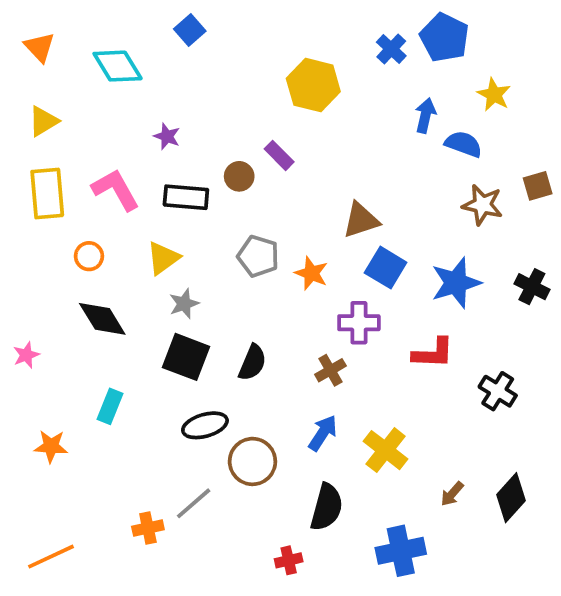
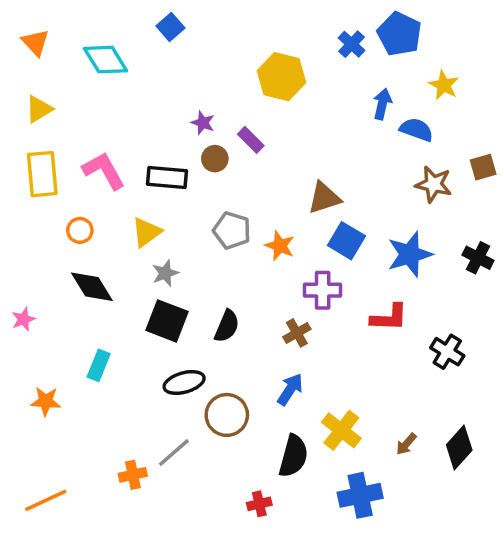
purple star: (167, 136) -> (203, 123), moved
yellow cross: (386, 450) -> (341, 430), moved

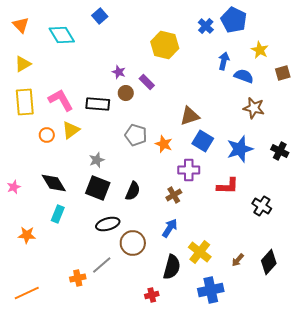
brown square: (483, 167) -> (283, 73), moved
yellow triangle: (146, 232) -> (71, 130), moved
black diamond: (92, 287) -> (54, 183), moved

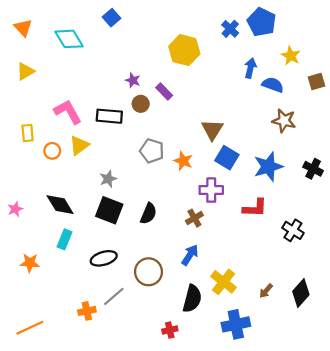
yellow rectangle: (25, 102) -> (28, 133), moved, size x0.6
brown triangle: (190, 116) -> (212, 130), turned -40
black ellipse: (108, 224) -> (104, 258), moved

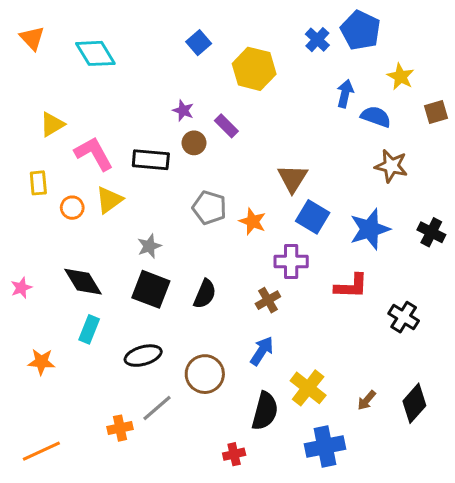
blue square: (112, 18) -> (199, 43), moved
yellow triangle: (25, 71) -> (52, 124), moved

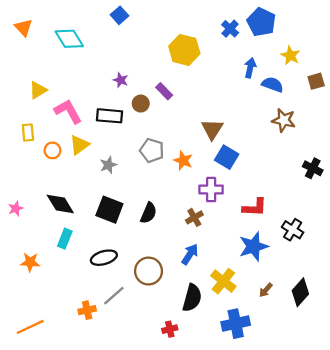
blue square: (199, 43) -> (120, 15), moved
purple star: (183, 110) -> (121, 80), moved
blue star: (370, 229) -> (254, 246), moved
gray star: (149, 246) -> (108, 165), moved

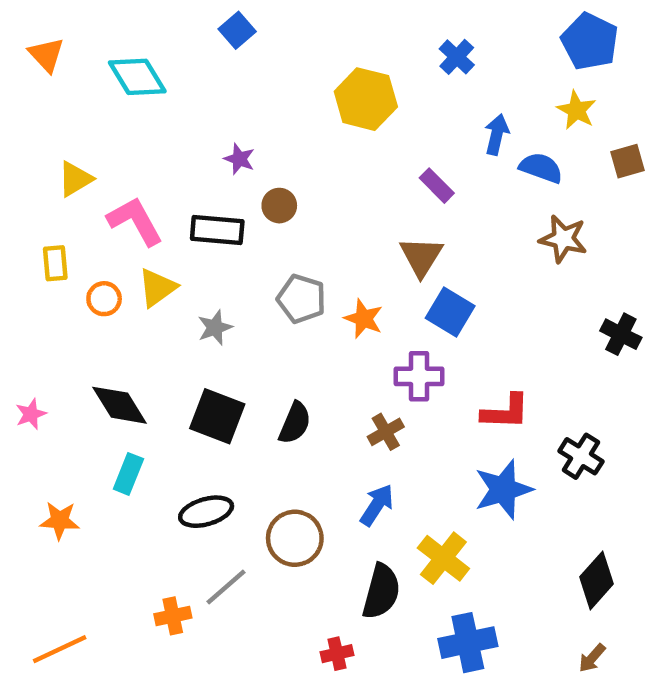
blue pentagon: (261, 22) -> (590, 41), moved
purple rectangle: (164, 91) -> (437, 186), moved
brown arrow: (266, 290) -> (592, 658), moved

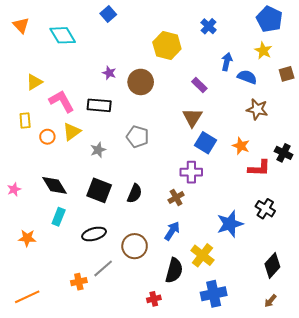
brown circle: (279, 206) -> (141, 82), moved, size x1.6
orange star: (364, 319) -> (241, 146), moved
red L-shape: (506, 412) -> (259, 168), moved

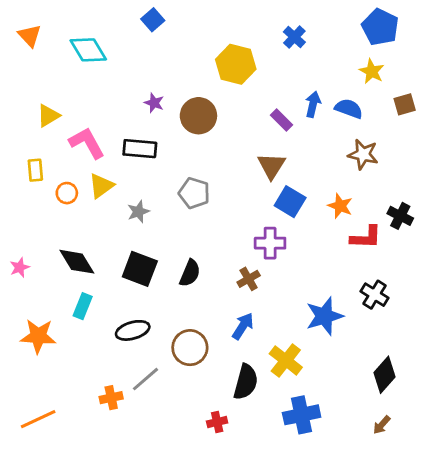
blue arrow: (227, 62) -> (313, 104), moved
orange star: (27, 238) -> (38, 336), size x1.4

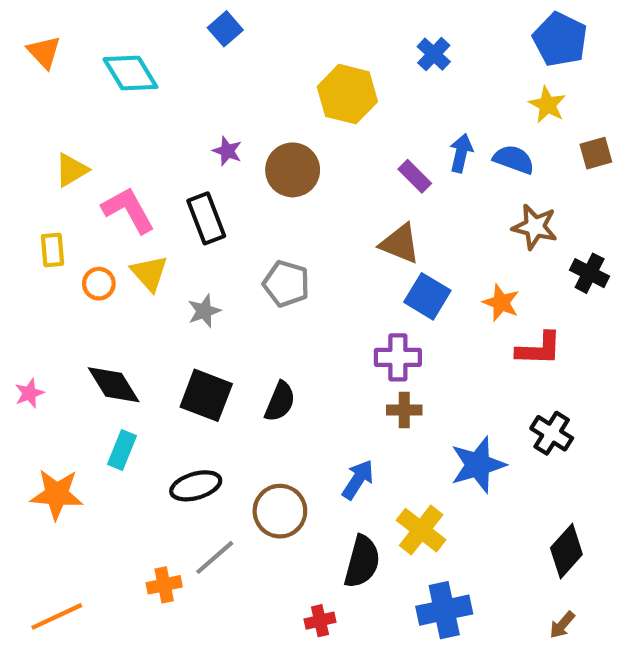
black rectangle: (140, 149) -> (206, 218), turned 64
brown triangle: (271, 166) -> (400, 244), turned -40
yellow triangle: (101, 186) -> (149, 273), turned -36
black cross: (400, 216) -> (590, 273), moved
brown cross: (249, 279) -> (404, 410), moved, turned 30

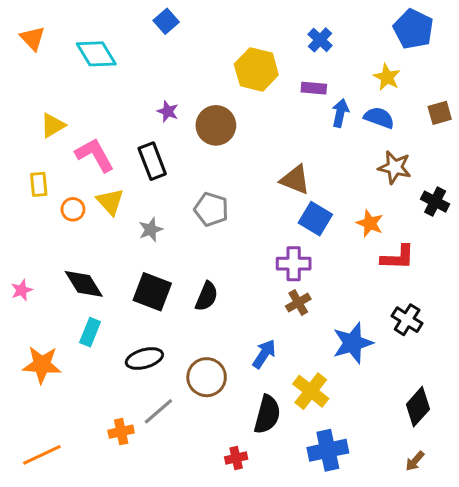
yellow star: (547, 105) -> (387, 77), moved
purple rectangle: (415, 176) -> (314, 88), moved, turned -40
brown cross: (404, 410) -> (298, 303), turned -30

